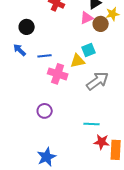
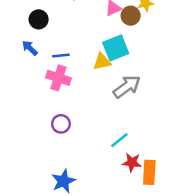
cyan square: (89, 50) -> (116, 48), size x1.5
pink cross: (58, 74) -> (58, 78), moved
cyan line: (92, 124) -> (119, 140), turned -42

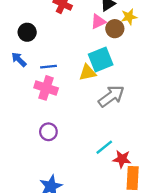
red star: (132, 162) -> (122, 159), moved

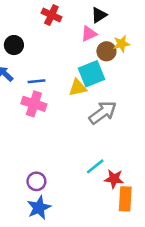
yellow star: (129, 17) -> (121, 44), moved
brown circle: (115, 29) -> (106, 51), moved
purple circle: (48, 132) -> (36, 181), moved

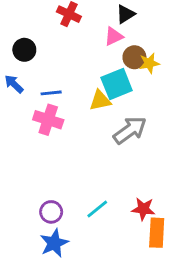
yellow star: (121, 44) -> (149, 63), moved
cyan line: (95, 166) -> (97, 209), moved

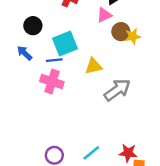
cyan square: (117, 84) -> (65, 43), moved

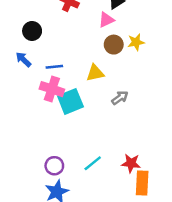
brown circle: (121, 32) -> (114, 45), moved
cyan square: (65, 43) -> (70, 101), moved
gray arrow: (117, 90) -> (120, 98), size x0.6

